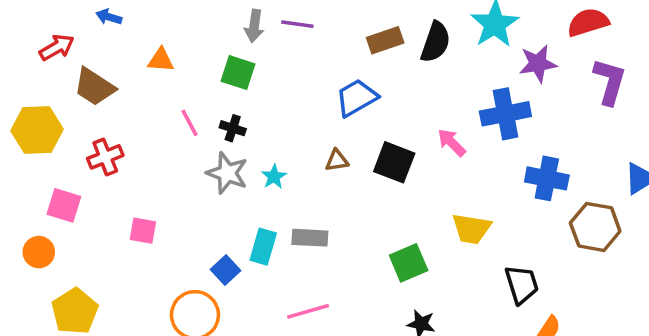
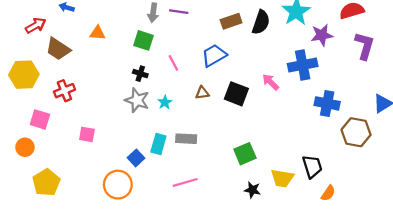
pink line: (190, 123) -> (173, 63), moved
yellow trapezoid: (471, 229) -> (282, 178), moved

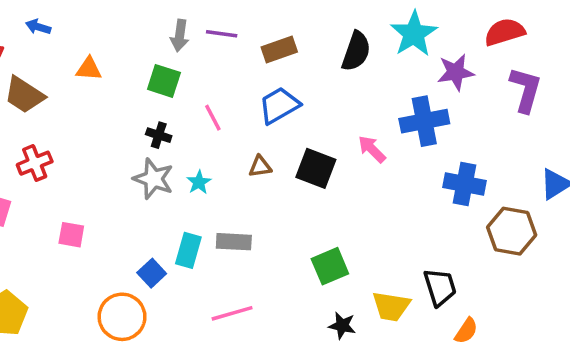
brown rectangle: (231, 21) -> (279, 50), moved

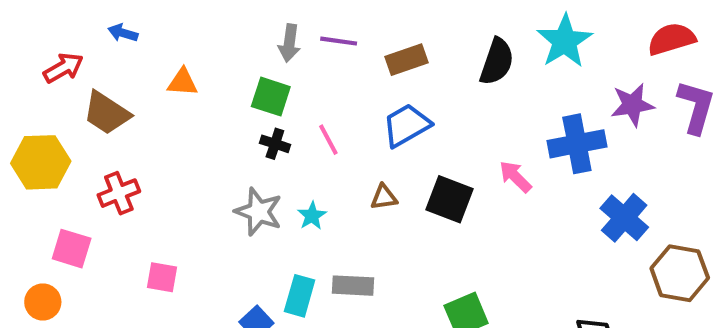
purple star: (456, 72) -> (632, 105), moved
black cross: (159, 135) -> (275, 144), moved
blue cross: (464, 184) -> (624, 218), turned 30

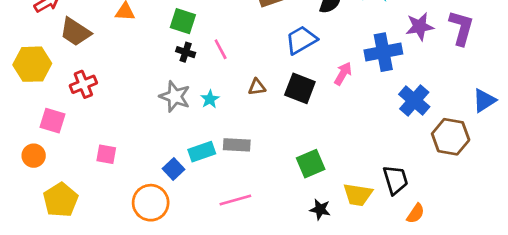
blue trapezoid: (406, 125) -> (301, 40), moved
pink arrow: (515, 177) -> (343, 74), turned 75
pink square: (162, 277) -> (106, 154), moved
cyan rectangle: (300, 296) -> (202, 152), turned 55

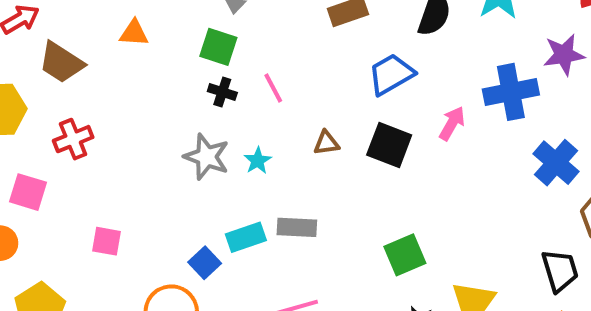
black trapezoid: (395, 180) -> (560, 271), moved

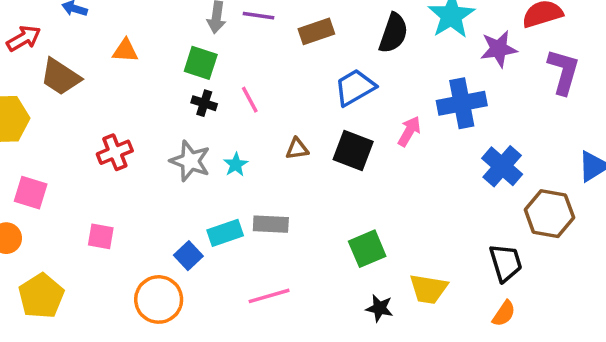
purple star: (564, 55) -> (499, 49), moved
red cross: (73, 139) -> (115, 152), moved

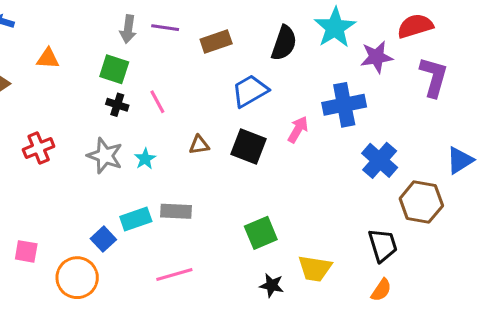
pink square: (101, 236) -> (26, 251), moved

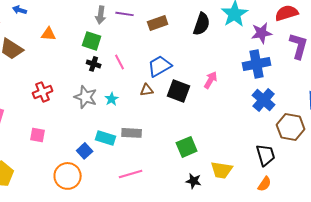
blue trapezoid: (250, 91) -> (160, 66), moved
blue cross: (344, 105) -> (257, 64), moved
cyan rectangle: (136, 219) -> (106, 138), turned 36
pink square: (26, 251) -> (38, 135), moved

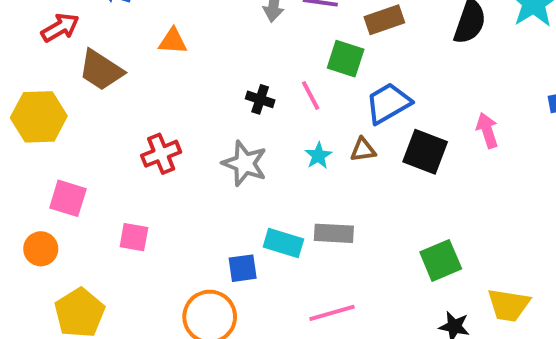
green square: (92, 41) -> (346, 59), moved
pink arrow: (211, 80) -> (487, 130), turned -48
cyan star: (112, 99) -> (318, 156), moved
pink square: (38, 135) -> (134, 237), moved
blue square: (85, 151) -> (243, 268), turned 35

